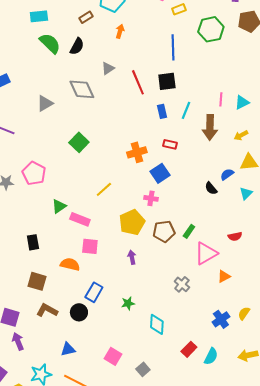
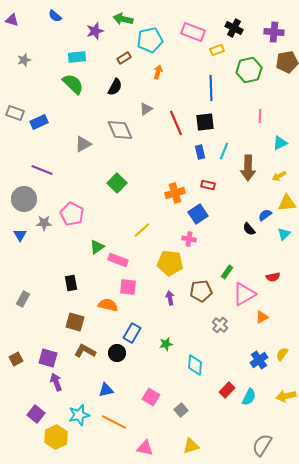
green semicircle: (50, 43) -> (73, 84), moved
pink line: (221, 99) -> (260, 116), moved
yellow pentagon: (132, 222) -> (170, 263), turned 30
brown pentagon: (164, 231) -> (201, 291), moved

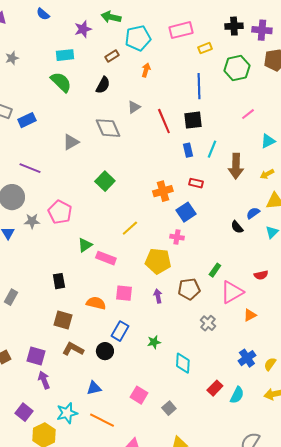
black cross: (234, 28) -> (234, 26), moved, turned -30
pink rectangle: (193, 32) -> (181, 30), turned -35
pink line: (260, 116) -> (248, 114), turned 48
pink square: (128, 287) -> (124, 293), moved
yellow semicircle: (282, 354) -> (270, 364), moved

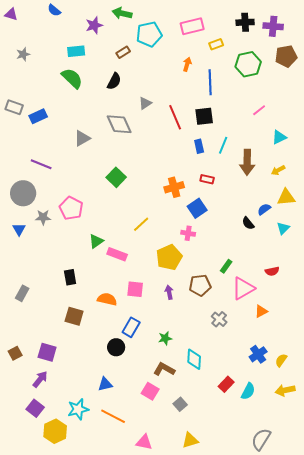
orange arrow: (146, 70) -> (187, 64), moved
yellow pentagon: (158, 261) -> (169, 257), turned -30
brown L-shape: (73, 349) -> (164, 369), moved
purple arrow: (44, 380) -> (40, 379), moved, turned 60

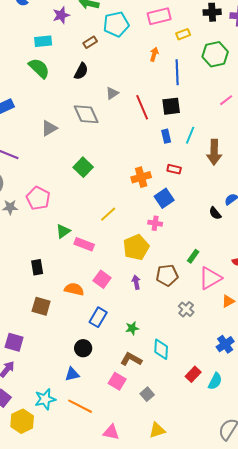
pink square: (135, 289) -> (102, 279), turned 30
black circle: (116, 347) -> (83, 348), moved

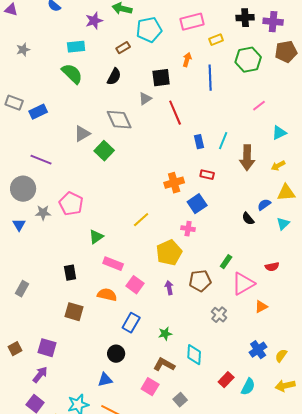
black square: (171, 106) -> (161, 78), moved
green square: (83, 167) -> (104, 151), moved
pink rectangle: (84, 244) -> (113, 264), moved

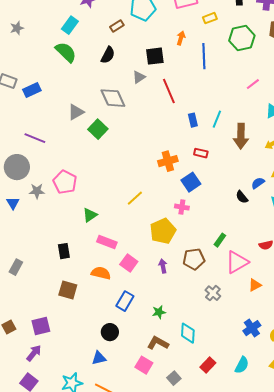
cyan rectangle: (76, 47) -> (70, 25), turned -48
purple square: (47, 348) -> (41, 326), turned -30
red rectangle: (226, 380) -> (208, 365), moved

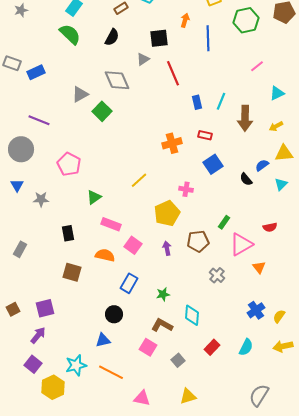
blue square: (191, 182) -> (213, 164), moved
gray star: (37, 191) -> (41, 199), moved
orange triangle: (255, 285) -> (259, 267), turned -40

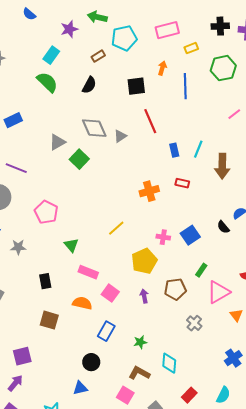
gray triangle: (143, 59) -> (120, 136), moved
blue square: (213, 164) -> (190, 235), moved
green triangle: (94, 197) -> (71, 245), turned -35

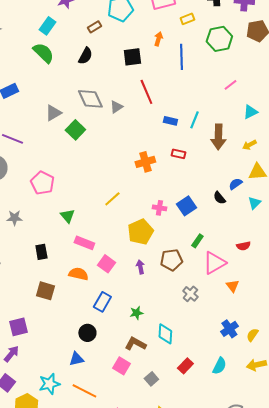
blue rectangle: (174, 150) -> (170, 121), turned -64

